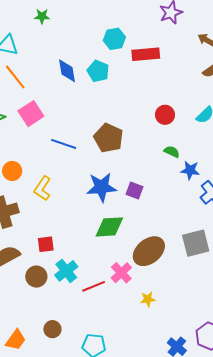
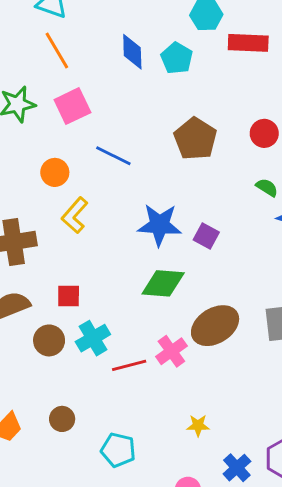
brown pentagon: (108, 138) -> (195, 139), moved
orange circle: (12, 171) -> (55, 172), moved
yellow star: (148, 299) -> (198, 425), moved

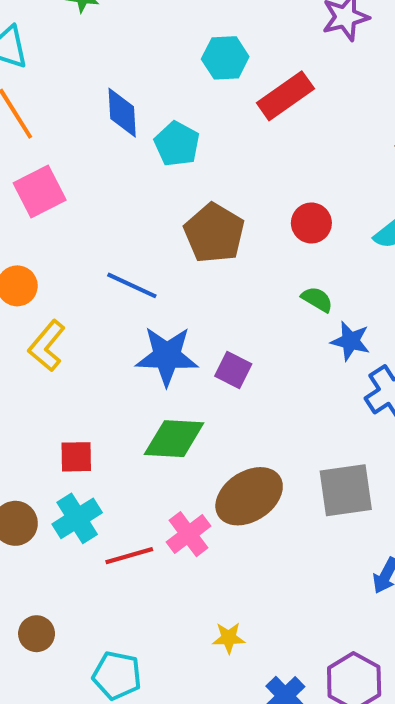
red rectangle: (248, 43) -> (285, 96), turned -36
cyan pentagon: (177, 58) -> (177, 144), moved
blue line: (113, 156) -> (132, 285), moved
red square: (69, 296) -> (76, 457), moved

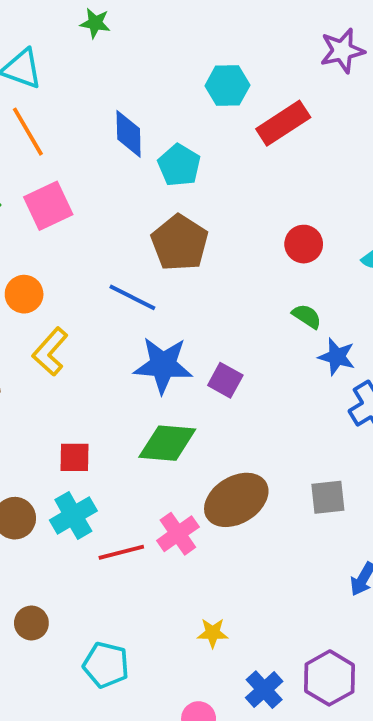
brown pentagon: (214, 233) -> (180, 243), moved
gray square: (346, 490) -> (328, 497), size x0.7

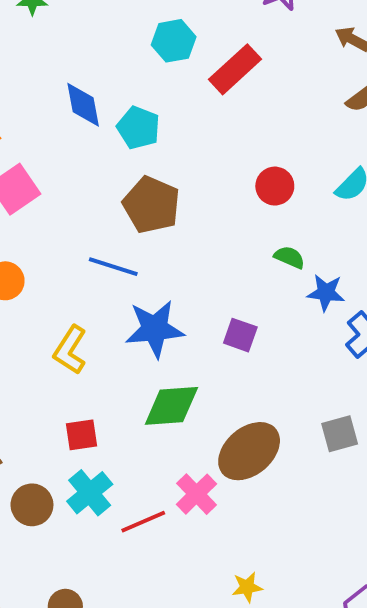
yellow L-shape: (50, 352) -> (70, 350), moved
purple square: (225, 380) -> (240, 335), moved

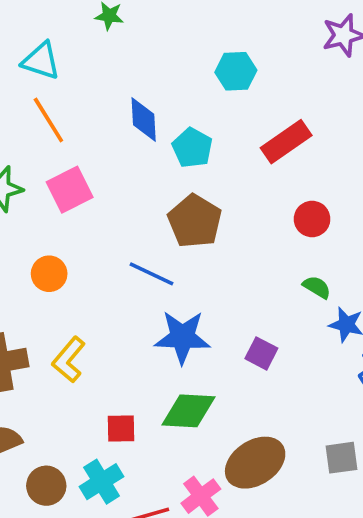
red rectangle: (235, 69) -> (286, 142), moved
yellow L-shape: (70, 350) -> (69, 360), moved
red square: (81, 435) -> (121, 428), moved

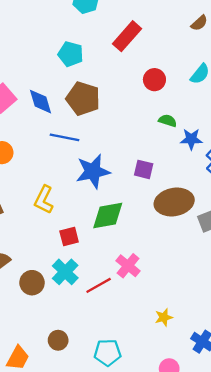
blue diamond: (144, 120) -> (41, 102), moved
yellow L-shape: (69, 360) -> (44, 200), moved
brown ellipse: (255, 463) -> (174, 202), moved, turned 36

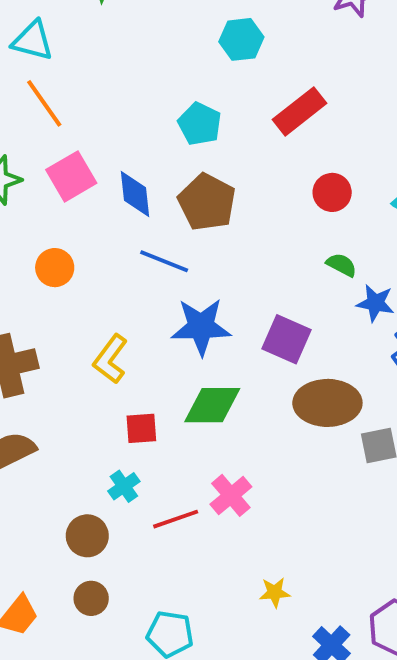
purple square: (144, 169) -> (287, 339), size x1.4
cyan cross: (65, 272) -> (124, 486), size x0.7
brown circle: (32, 283) -> (87, 536), moved

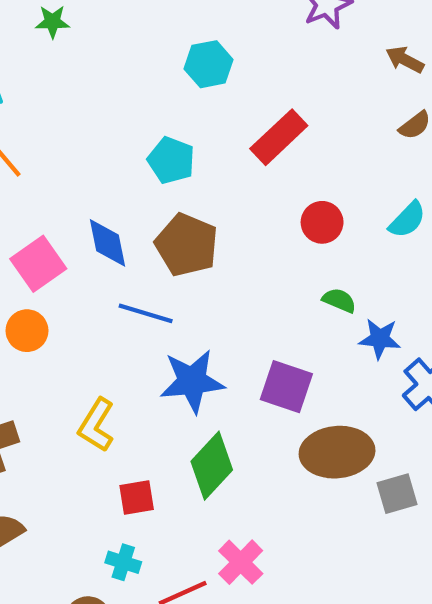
pink square: (71, 176) -> (38, 264), moved
green diamond: (212, 405) -> (212, 466), turned -42
cyan cross: (124, 486) -> (123, 562), turned -32

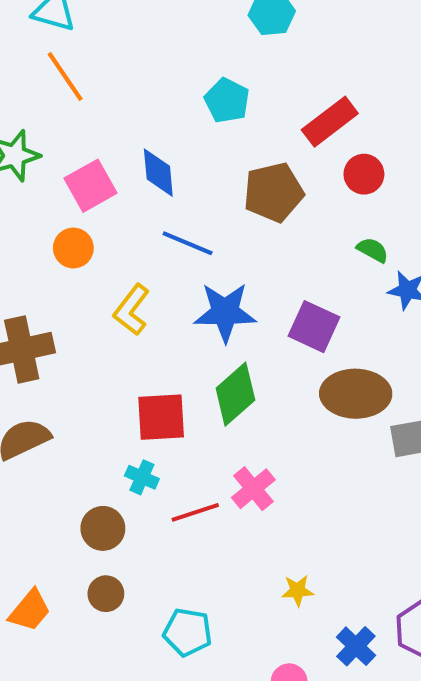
red rectangle: (279, 137) -> (330, 122), moved
brown pentagon: (187, 245) -> (273, 192), moved, turned 30
yellow L-shape: (96, 425) -> (132, 310), moved
red square: (137, 498) -> (161, 417), size x1.5

